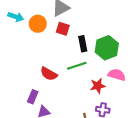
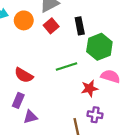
red square: (63, 29) -> (51, 26), turned 32
black rectangle: (83, 44) -> (80, 26), moved
red semicircle: (49, 74) -> (24, 75), moved

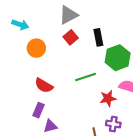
orange circle: (24, 20) -> (36, 48), moved

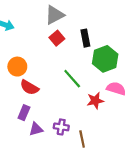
orange circle: (36, 48) -> (17, 67), moved
green line: (86, 77) -> (72, 79), turned 66
purple cross: (113, 124) -> (61, 127), moved

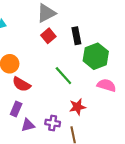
red star: (95, 101) -> (77, 107), moved

